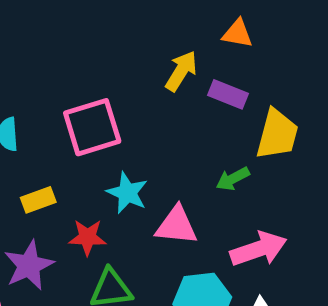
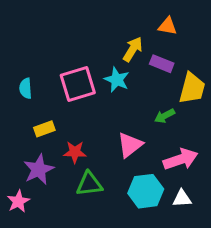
cyan star: (127, 193) -> (117, 80), moved
pink triangle: (176, 226) -> (130, 145), turned -44

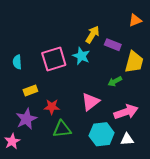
orange triangle: (168, 26) -> (135, 20), moved, turned -32

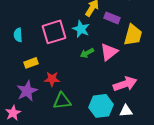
green arrow: (115, 81) -> (87, 53), moved
pink triangle: (90, 102) -> (109, 52), moved

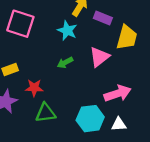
pink square: (54, 32) -> (20, 24), moved, turned 35
green arrow: (87, 53) -> (65, 63), moved

